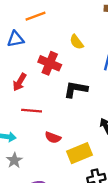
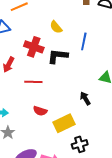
black L-shape: (76, 89) -> (58, 56), moved
red line: (32, 111) -> (33, 82), moved

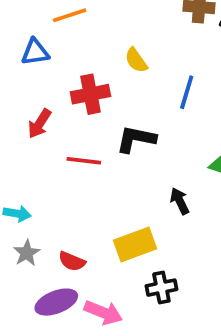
red cross: (34, 47) -> (90, 94), turned -36
black L-shape: (58, 56) -> (136, 139), moved
red semicircle: (40, 111) -> (72, 261), moved

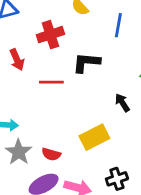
red arrow: (40, 124) -> (17, 60), turned -50
gray star: (27, 253) -> (19, 152), size x1.4
black cross: (161, 288) -> (117, 179), moved

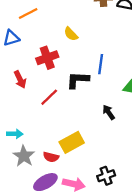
blue line: (118, 25) -> (101, 64), moved
red line: (51, 82) -> (49, 97), turned -42
yellow rectangle: (94, 137) -> (72, 142), moved

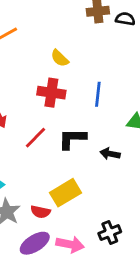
red cross: (47, 58) -> (51, 93), moved, turned 30
black L-shape: (78, 80) -> (72, 139), moved
black arrow: (109, 112) -> (110, 154), turned -42

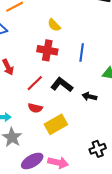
black L-shape: (72, 139) -> (62, 85), turned 35
red semicircle: (40, 212) -> (35, 108), moved
black cross: (110, 233) -> (98, 149), moved

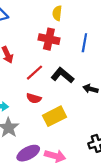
yellow semicircle: (54, 25) -> (57, 13), turned 48

